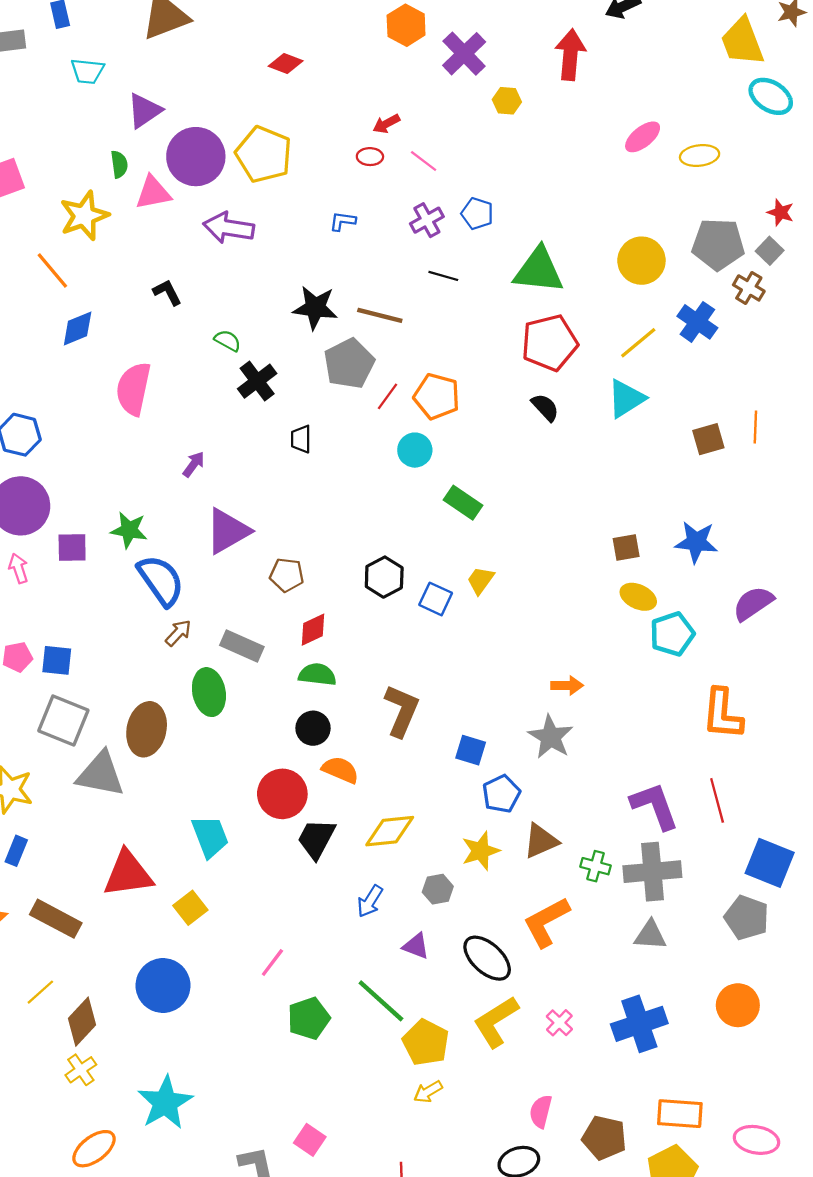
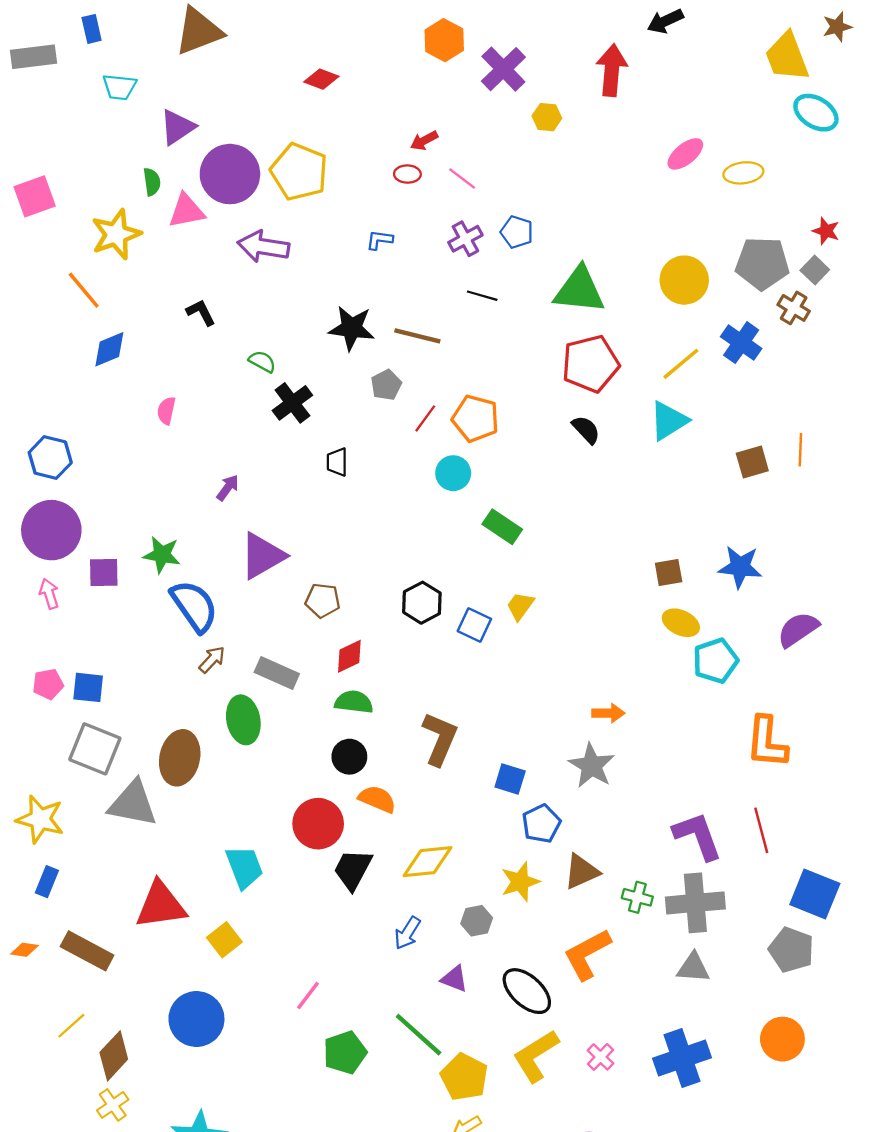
gray pentagon: (349, 364) -> (386, 385), size x0.6
pink semicircle: (133, 389) -> (166, 411), size x0.5

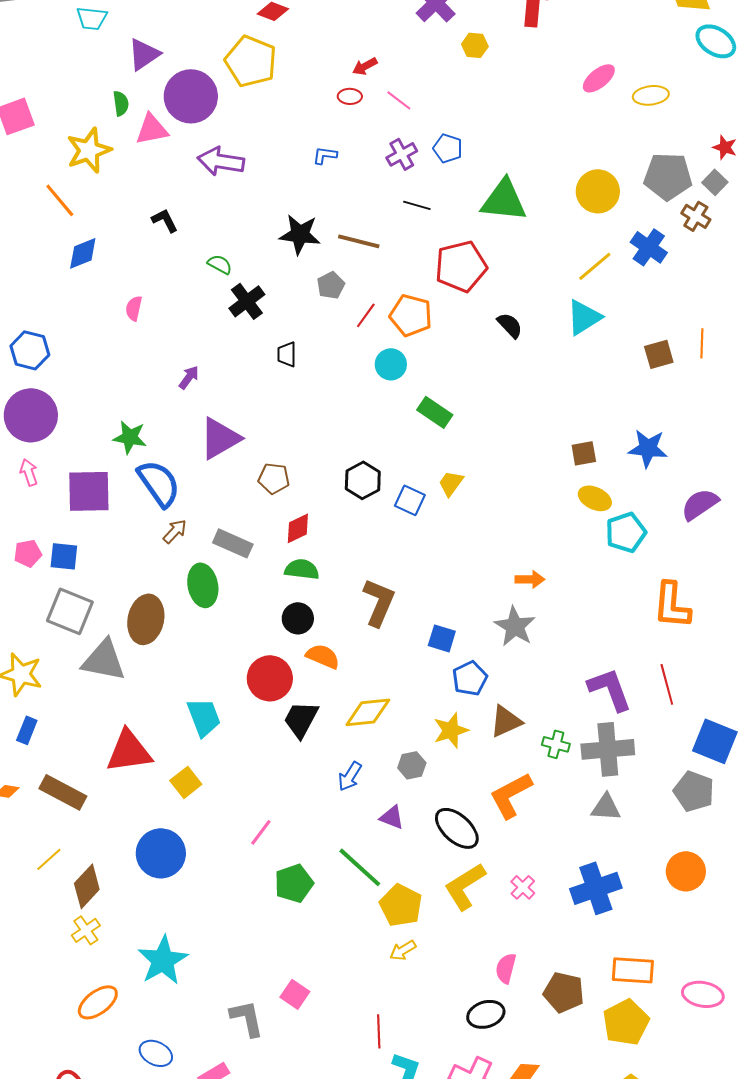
yellow pentagon: (299, 172) -> (251, 61), moved
red pentagon: (590, 364) -> (461, 266), moved
purple square: (104, 573) -> (89, 491), moved, size x1.6

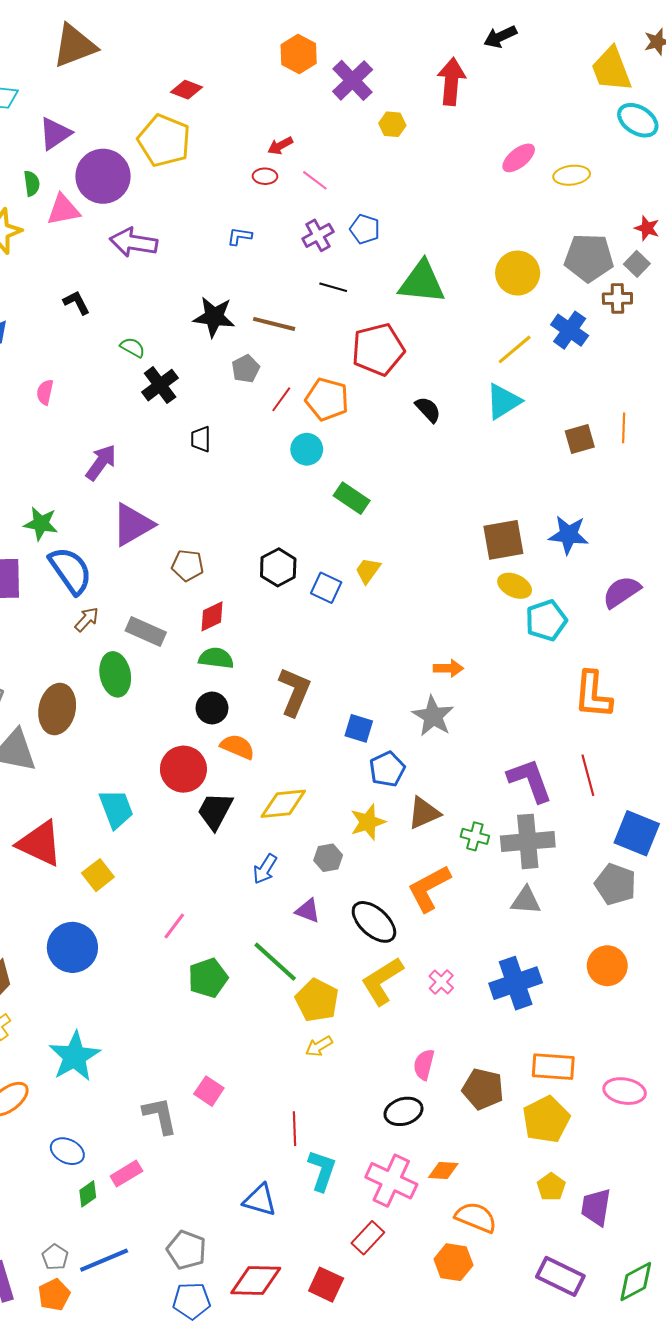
brown cross: (696, 216) -> (617, 298), turned -32
purple arrow: (189, 377) -> (101, 462), size x1.5
brown square: (584, 453) -> (503, 540), size x1.6
red triangle: (129, 751) -> (40, 843), turned 33

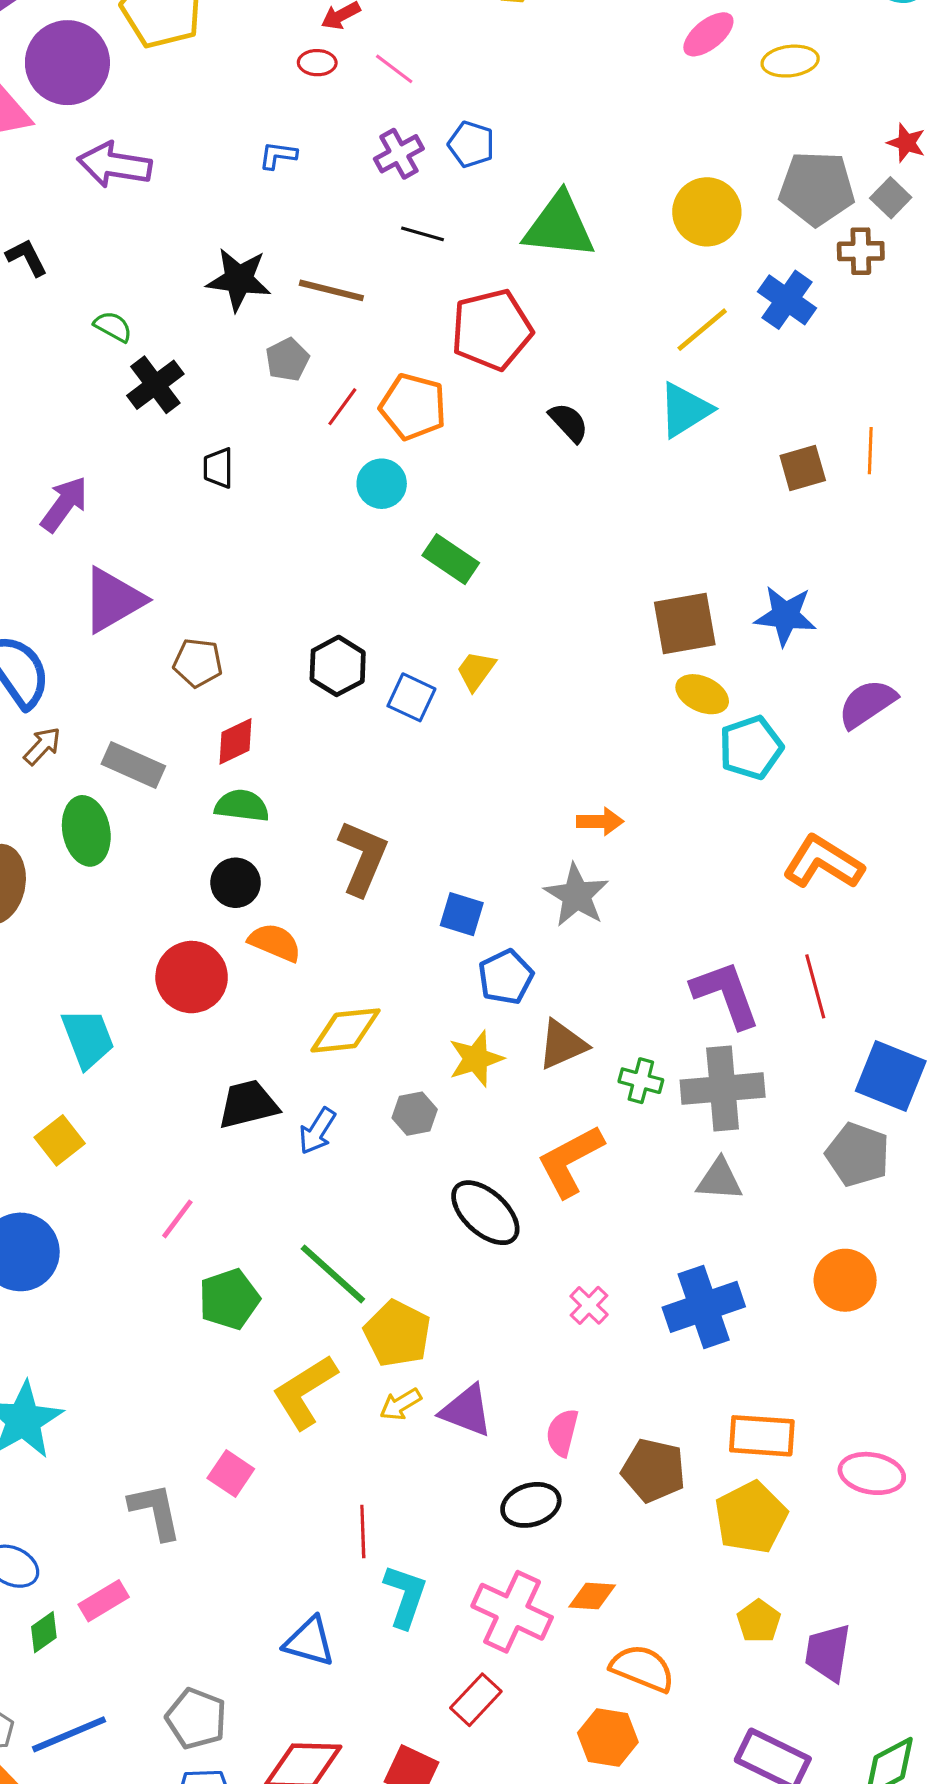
orange L-shape: (593, 695) -> (823, 862), turned 117
black trapezoid: (215, 811) -> (248, 1104), moved, turned 48
purple triangle: (308, 911) -> (466, 1411), moved, size x1.4
yellow L-shape: (382, 981) -> (305, 1392), moved

